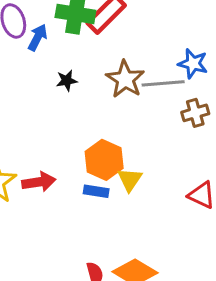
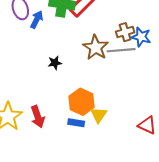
black star: (67, 81) -> (55, 63), moved
brown cross: (195, 113) -> (125, 32), moved
red arrow: (39, 182) -> (38, 117), turned 80

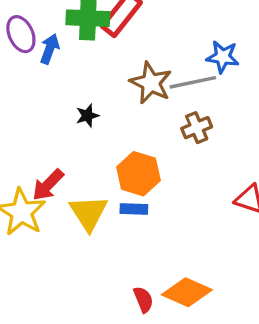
brown cross: (125, 32) -> (197, 128), moved
yellow triangle: (99, 115) -> (89, 213), moved, size x1.4
red arrow: (38, 117) -> (48, 185), moved, turned 70

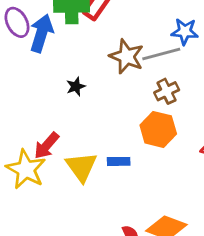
blue arrow: (50, 49) -> (41, 33), size x1.5
orange hexagon: (138, 174) -> (158, 129), moved

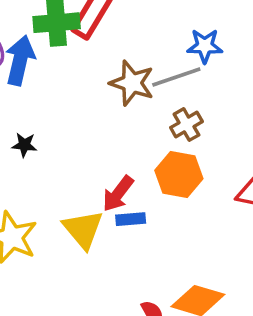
black star: (76, 86) -> (24, 145), moved, turned 30
red arrow: (46, 146) -> (118, 194), moved

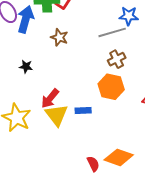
brown star: (132, 83) -> (59, 37), moved, size x0.7
red arrow: (118, 194) -> (50, 98), moved

